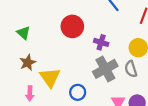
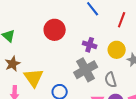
purple cross: (101, 42) -> (90, 45), moved
gray semicircle: (131, 69) -> (111, 80), moved

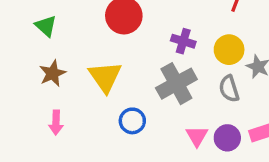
yellow triangle: (34, 78) -> (105, 77), moved
gray semicircle: (111, 80) -> (229, 89), moved

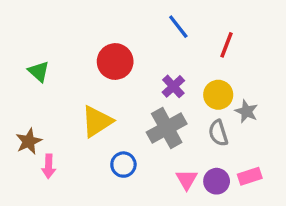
purple cross: (183, 41) -> (173, 86), turned 30
brown star: (53, 73) -> (29, 141), moved
yellow triangle: (105, 77) -> (97, 121), turned 32

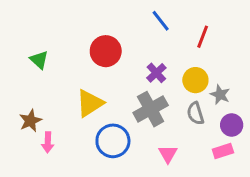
blue circle: (123, 165) -> (113, 141), size x1.5
purple circle: (217, 181) -> (232, 125), moved

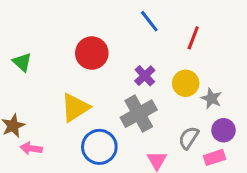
gray semicircle: (195, 113) -> (189, 138), moved, turned 50
pink arrow: (48, 142) -> (31, 148), turned 96

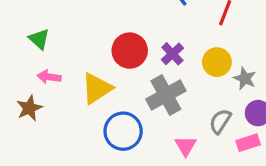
red circle: (92, 53) -> (130, 51), moved
pink arrow: (31, 148) -> (49, 77), moved

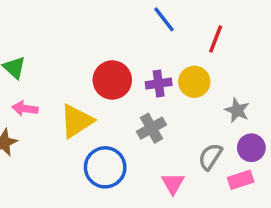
purple cross: (172, 54) -> (159, 84), turned 35
yellow circle: (217, 62) -> (194, 82), moved
gray cross: (166, 95) -> (151, 128), size x0.7

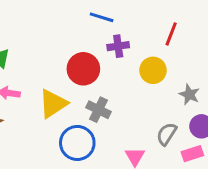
blue line: (164, 19) -> (102, 17), moved, turned -35
purple cross: (159, 84) -> (118, 46), moved
gray cross: (151, 128) -> (99, 110), moved, turned -35

